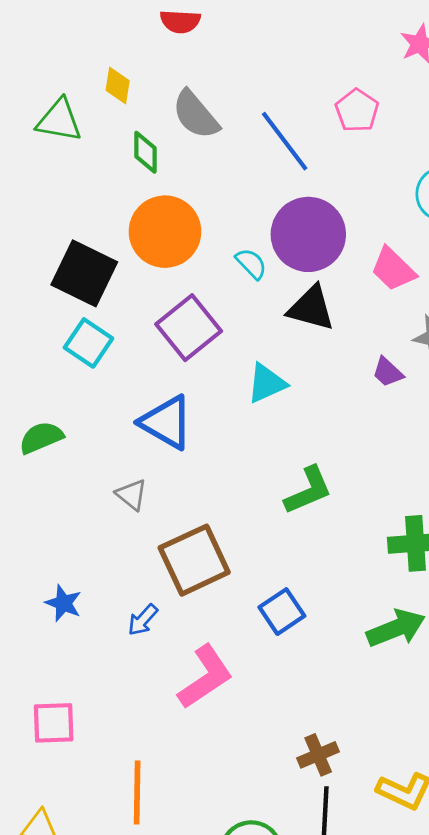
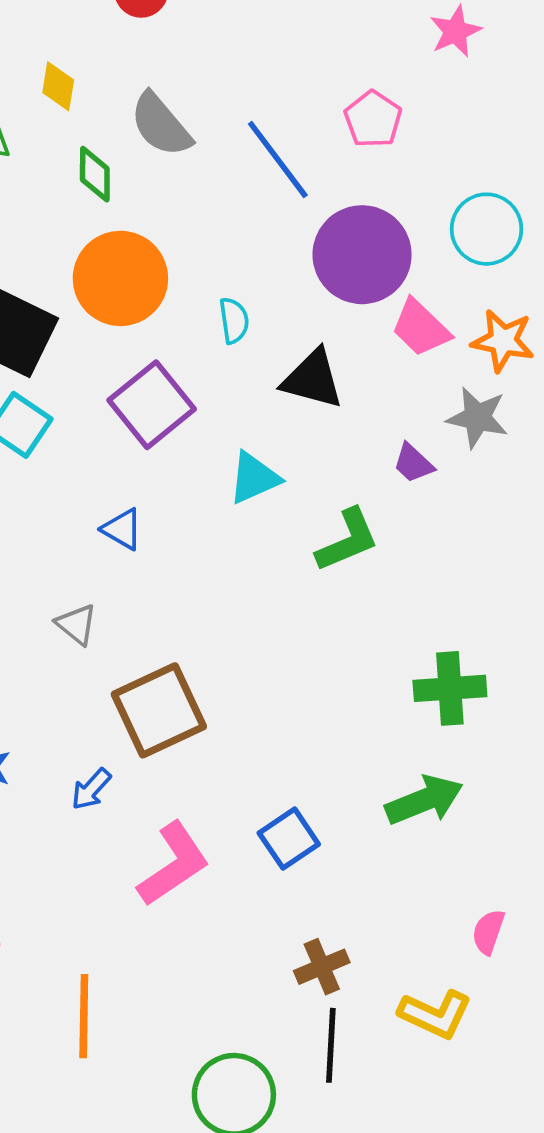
purple circle: (308, 234) -> (362, 255), moved
cyan semicircle: (251, 264) -> (234, 321), turned 36
blue triangle: (166, 422) -> (122, 529), size x0.6
green L-shape: (308, 490) -> (347, 540), moved
blue square: (282, 612) -> (289, 839), moved

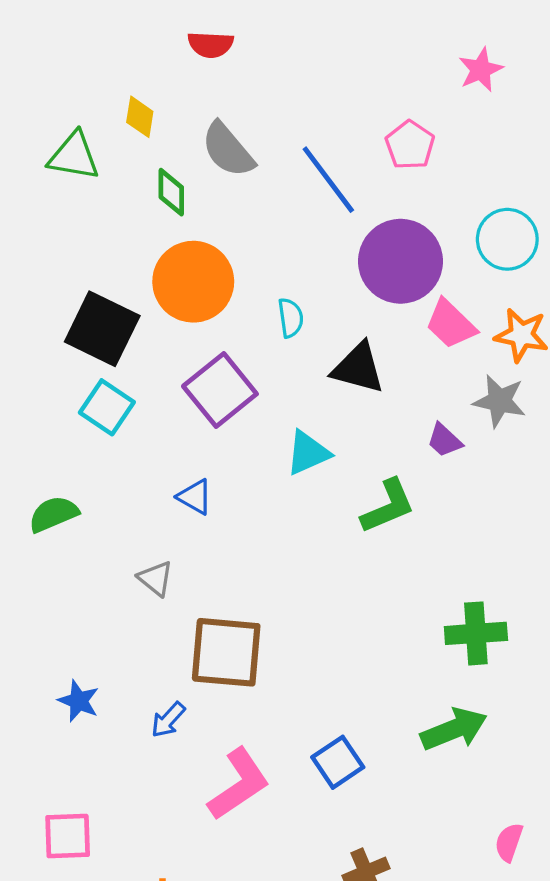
brown square: (159, 710) -> (226, 652), turned 30

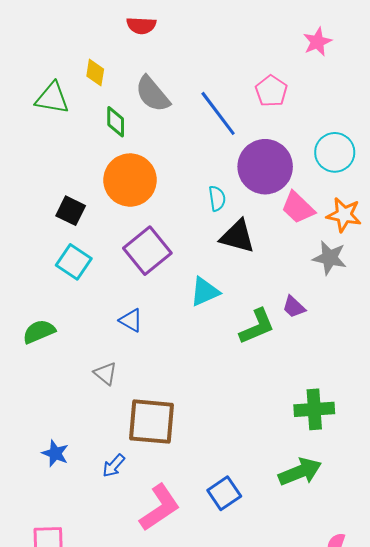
cyan semicircle: (291, 318) -> (217, 198), moved
black square: (102, 329) -> (71, 211), size x0.6
purple trapezoid: (444, 440) -> (294, 307), moved

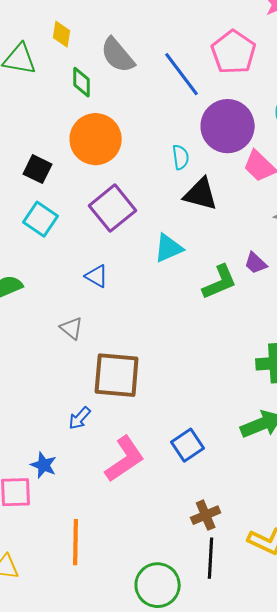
pink pentagon: (271, 91) -> (234, 52), size x1.4
blue star: (55, 453) -> (44, 465), moved

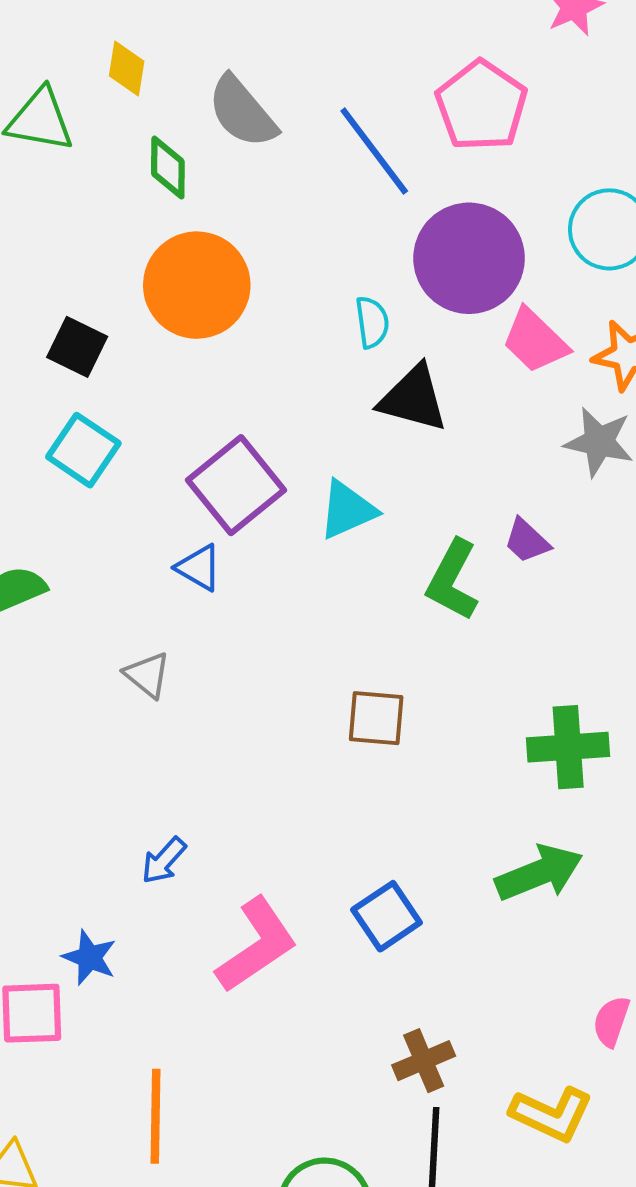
purple square: (113, 208) -> (236, 485), moved
green L-shape: (220, 282) -> (453, 580), turned 141
brown square: (117, 375) -> (376, 718), moved, size x0.6

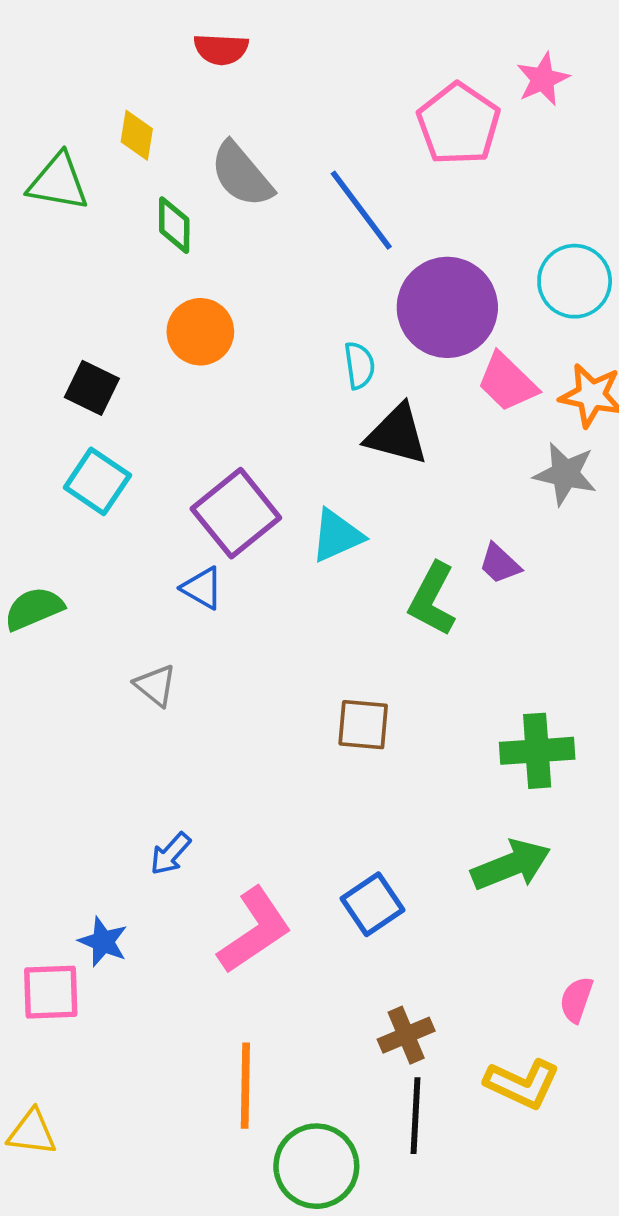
pink pentagon: (481, 106) -> (459, 124), moved
orange circle: (197, 285) -> (200, 332), size x0.7
orange line: (156, 1116) -> (245, 1086), moved

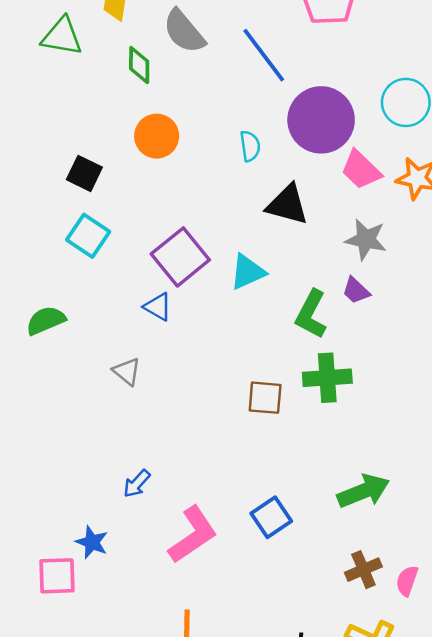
cyan semicircle: (359, 365) -> (250, 146), moved
gray star: (565, 474) -> (366, 239), moved
green cross: (537, 751) -> (327, 378), moved
brown cross: (406, 1035) -> (363, 570), moved

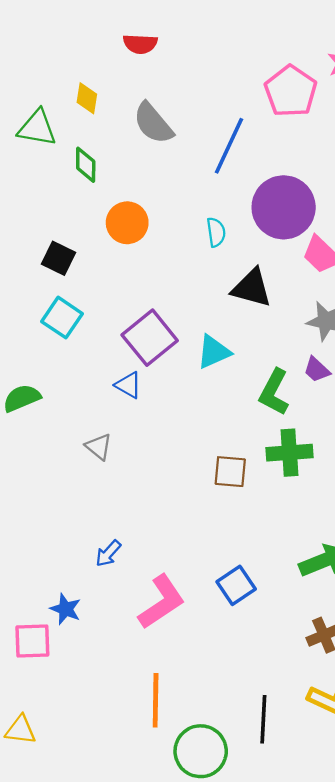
blue line: (264, 55) -> (229, 146), turned 62
green diamond: (139, 65) -> (86, 165), moved

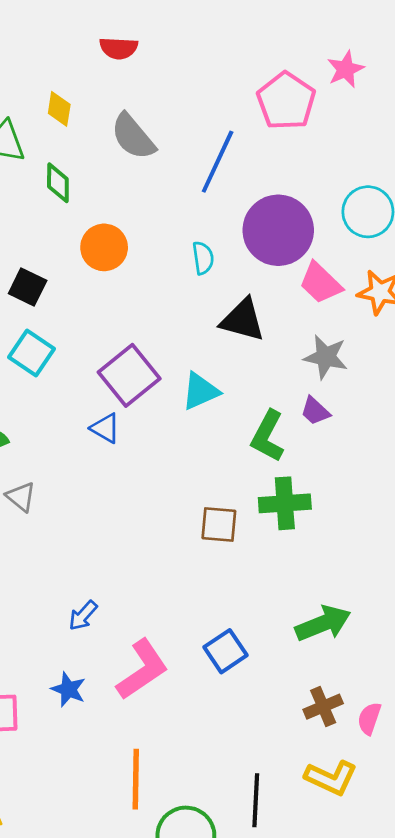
gray triangle: (99, 447) -> (21, 497), moved
blue star: (66, 609) -> (68, 689), moved

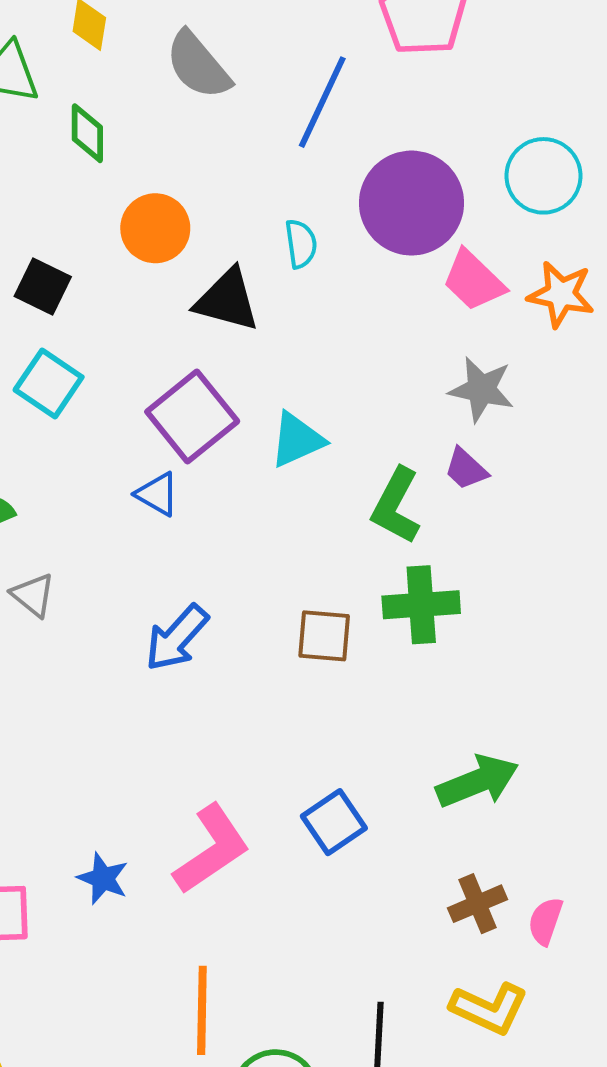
black triangle: (243, 320) -> (227, 300), moved
blue arrow: (83, 616) -> (177, 638), moved, size x1.5

